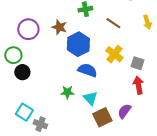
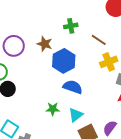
yellow cross: (114, 54) -> (109, 62), moved, turned 30
cyan triangle: (90, 98) -> (76, 115), turned 35

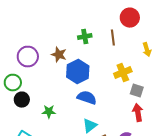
brown line: (99, 40) -> (113, 38), moved, turned 49
green star: (53, 109) -> (49, 112), moved

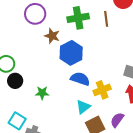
green cross: (85, 37) -> (78, 18), size x1.5
purple circle: (28, 57) -> (35, 14), moved
yellow cross: (123, 73) -> (102, 90), moved

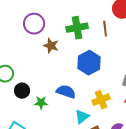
blue hexagon: (71, 53) -> (89, 63), moved
blue semicircle: (80, 79) -> (66, 92), moved
black circle: (15, 81) -> (22, 91), moved

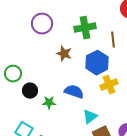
brown line: (105, 29) -> (113, 40), moved
brown star: (51, 46) -> (64, 54), moved
yellow cross: (101, 100) -> (109, 85), moved

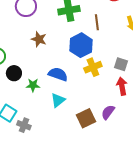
brown star: (64, 54) -> (39, 39), moved
cyan triangle: (90, 117) -> (58, 100), moved

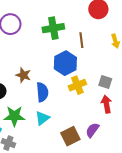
brown star: (39, 39) -> (23, 75), moved
blue semicircle: (58, 74) -> (42, 92), turned 66
green star: (33, 85) -> (14, 116), moved, size x1.5

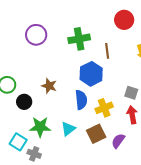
yellow cross: (77, 85) -> (104, 108), moved
blue semicircle: (42, 92) -> (81, 100), moved
brown square: (70, 136) -> (96, 134), moved

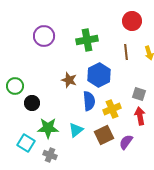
brown line: (107, 51) -> (126, 52), moved
brown star: (49, 86) -> (69, 80), moved
gray cross: (34, 154) -> (50, 155), moved

